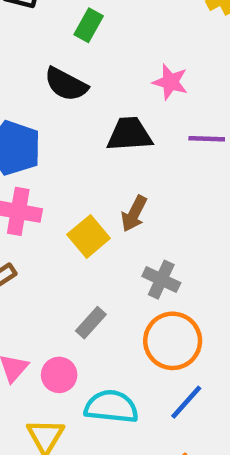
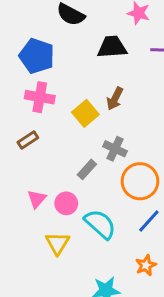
gray cross: (161, 280) -> (115, 149), moved
cyan semicircle: (111, 407) -> (100, 224), turned 36

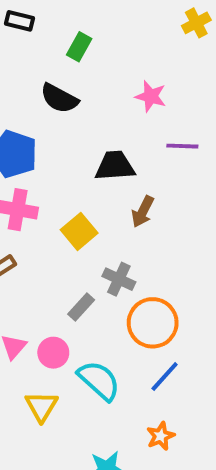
black trapezoid: (112, 47) -> (115, 166), moved
brown arrow: (115, 99) -> (143, 212), moved

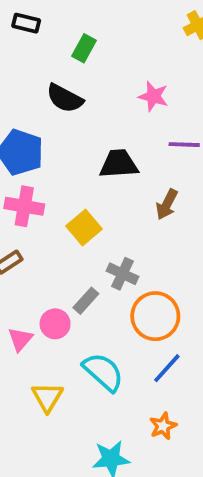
brown arrow: (143, 212) -> (167, 204), moved
pink circle: (53, 353) -> (55, 324), moved

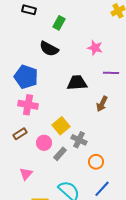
yellow square: (84, 227) -> (61, 126), moved
orange circle: (155, 316) -> (96, 162), size x0.6
pink circle: (55, 324) -> (44, 143), moved

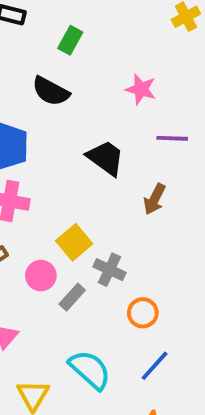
black trapezoid: (77, 83) -> (106, 158), turned 40

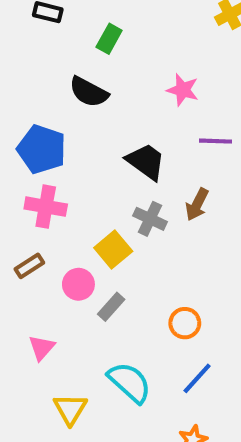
gray cross: (109, 270) -> (150, 219), moved

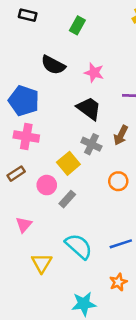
green rectangle: (109, 39) -> (77, 25), moved
pink star: (183, 90) -> (94, 73), moved
orange circle: (185, 323) -> (118, 181), moved
blue line: (197, 378) -> (121, 244), turned 30

